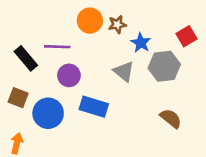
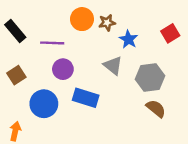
black rectangle: (26, 58) -> (15, 31), moved
gray hexagon: (164, 66) -> (150, 77), moved
brown square: (18, 98) -> (16, 75), moved, turned 36

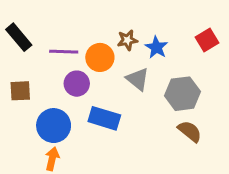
orange circle: (82, 19) -> (100, 57), moved
brown star: (107, 23) -> (127, 40), moved
brown square: (16, 75) -> (20, 91), turned 30
orange arrow: (15, 131) -> (52, 159), moved

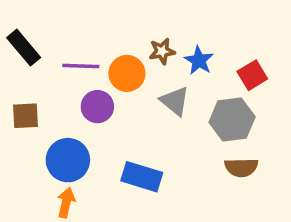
red square: (207, 40) -> (252, 75), moved
blue rectangle: (104, 118) -> (142, 177), moved
brown semicircle: (190, 131) -> (241, 167), turned 140

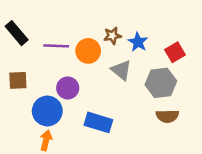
purple circle: (97, 107) -> (68, 88), moved

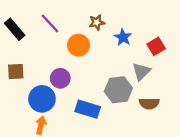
brown star: (112, 36) -> (97, 22), moved
purple line: (56, 46) -> (50, 24), moved, turned 45
gray triangle: (121, 70) -> (141, 71), moved, turned 36
gray hexagon: (161, 83) -> (118, 90), moved

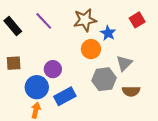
brown star: (97, 22) -> (85, 20), size x1.6
orange circle: (79, 45) -> (91, 49), moved
red square: (156, 46) -> (137, 20), moved
blue rectangle: (88, 109) -> (65, 96), moved, turned -45

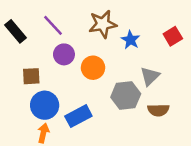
red square: (137, 20) -> (173, 36), moved
orange circle: (91, 49) -> (93, 68), moved
brown square: (14, 63) -> (31, 76), moved
purple circle: (53, 69) -> (64, 54), moved

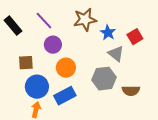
red square: (173, 36) -> (135, 37), moved
orange circle: (93, 68) -> (66, 68), moved
gray triangle: (150, 76) -> (116, 54), moved, turned -36

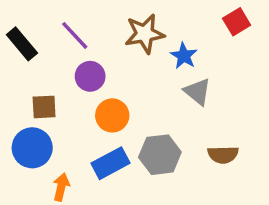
red square: (135, 37) -> (237, 22), moved
gray hexagon: (104, 79) -> (160, 155), moved
blue circle: (37, 87) -> (32, 148), moved

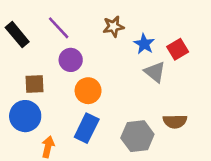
red square: (237, 22) -> (178, 49), moved
brown star: (145, 34) -> (113, 27), size x0.7
gray hexagon: (160, 155) -> (137, 136), moved
blue rectangle: (111, 163) -> (87, 128), turned -36

